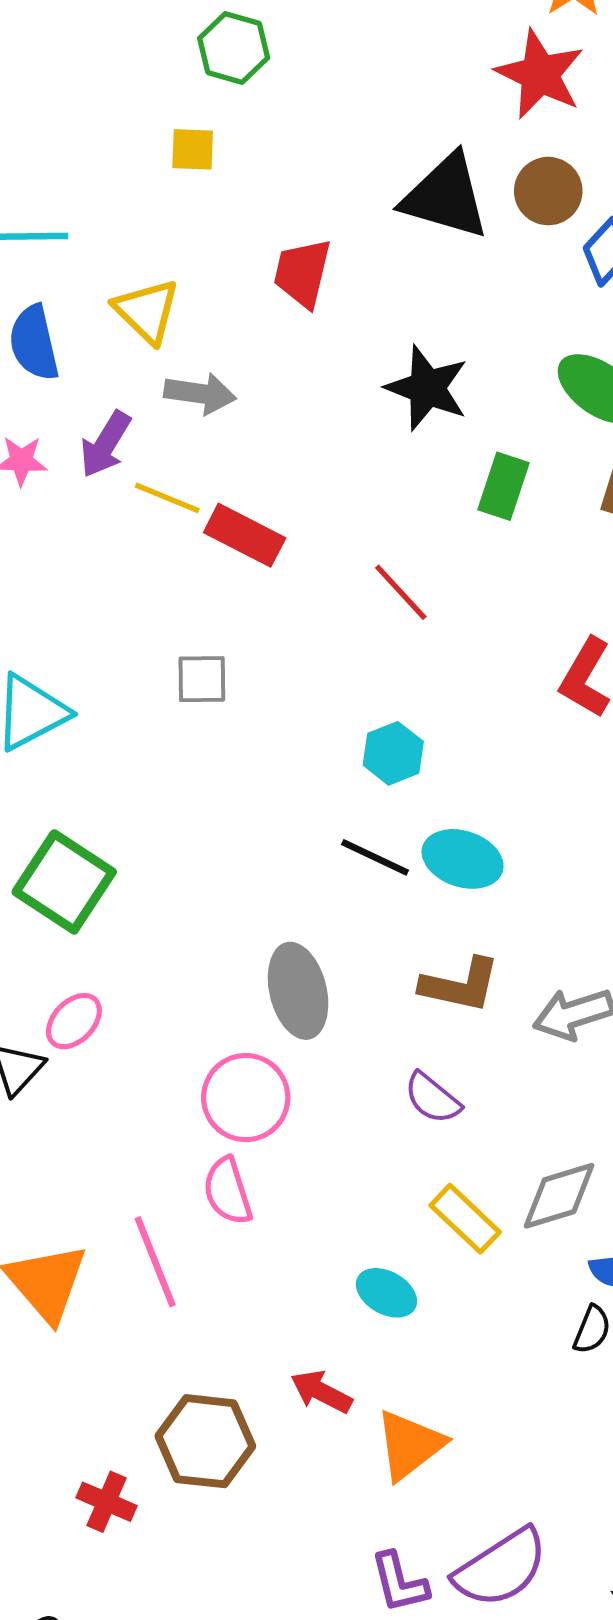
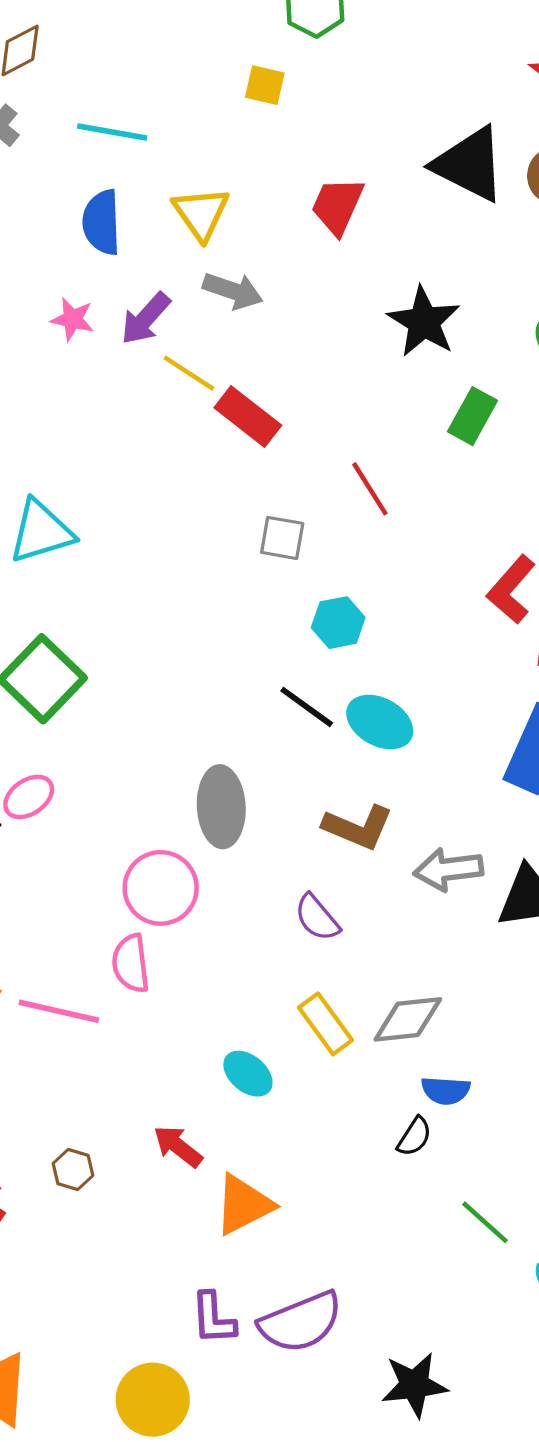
gray square: (202, 679) -> (282, 538), moved
pink line: (155, 1262) -> (59, 1011), turned -66
brown hexagon: (205, 1441) -> (73, 1170), size x0.5

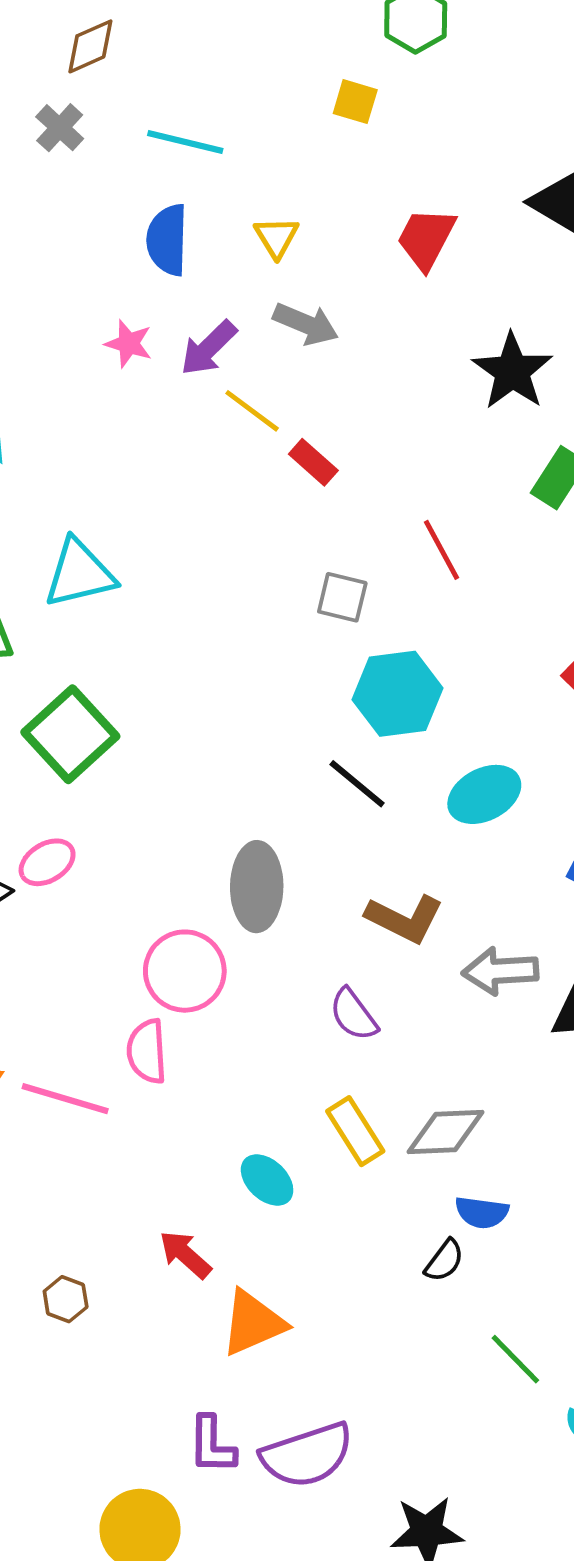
yellow triangle: (201, 213) -> (277, 237), size x0.7
red rectangle: (248, 416) -> (313, 462), size x0.7
cyan hexagon: (338, 623) -> (397, 694), size x1.5
cyan ellipse: (380, 722) -> (484, 794), moved, turned -60
brown hexagon: (73, 1170) -> (66, 1299), moved

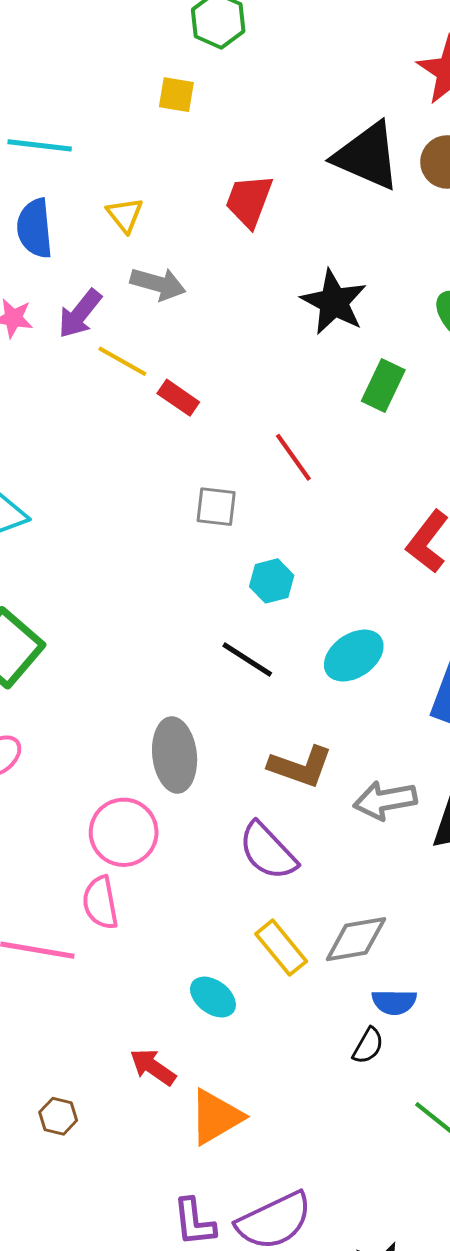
cyan hexagon: (397, 694) -> (272, 581), size x0.6
purple semicircle: (353, 1015) -> (268, 851), size x1.4

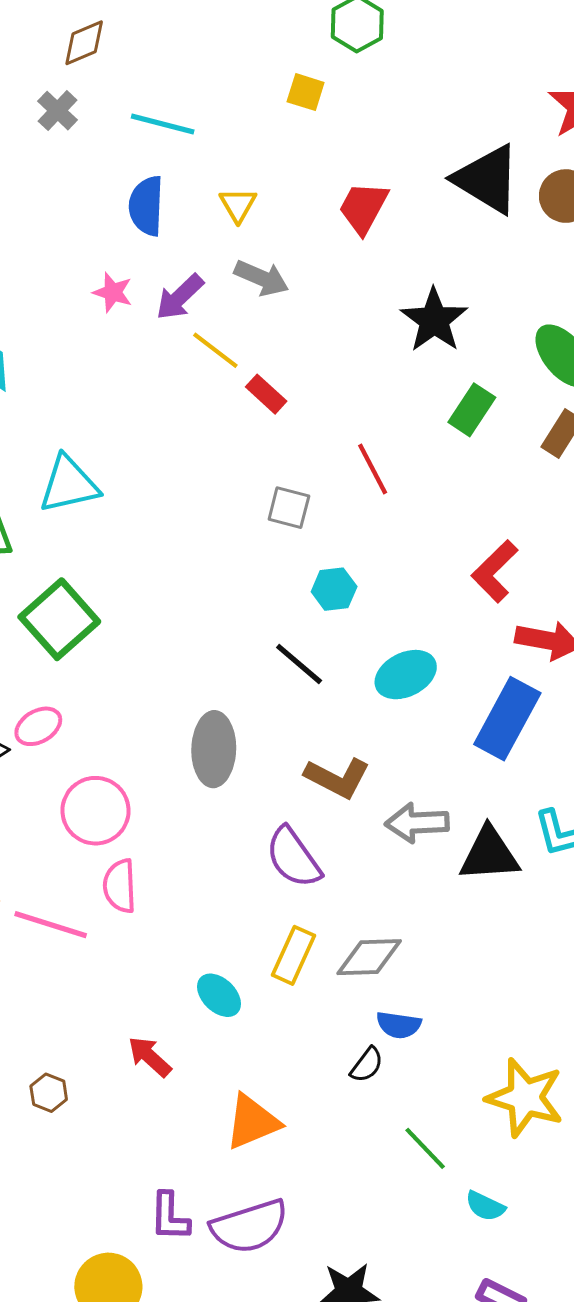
pink circle: (124, 832) -> (95, 811), moved
yellow rectangle: (281, 948) -> (294, 955), turned 56
orange triangle: (216, 1117) -> (252, 1122), moved

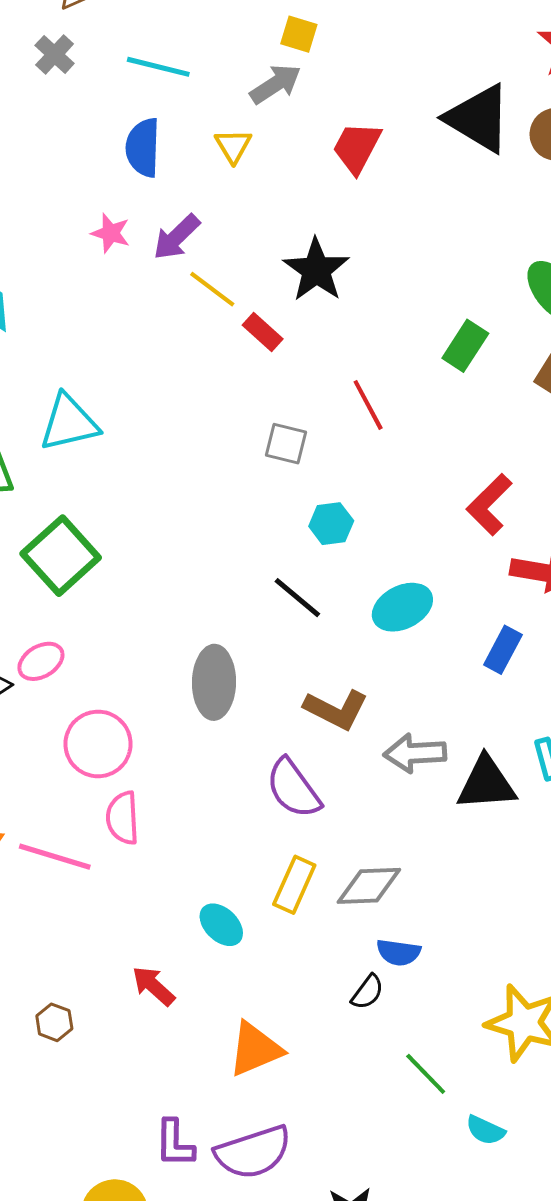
gray arrow: (261, 278) -> (276, 84), moved, turned -56
black star: (434, 320) -> (316, 270), moved
blue rectangle: (507, 719) -> (503, 650), size x0.6

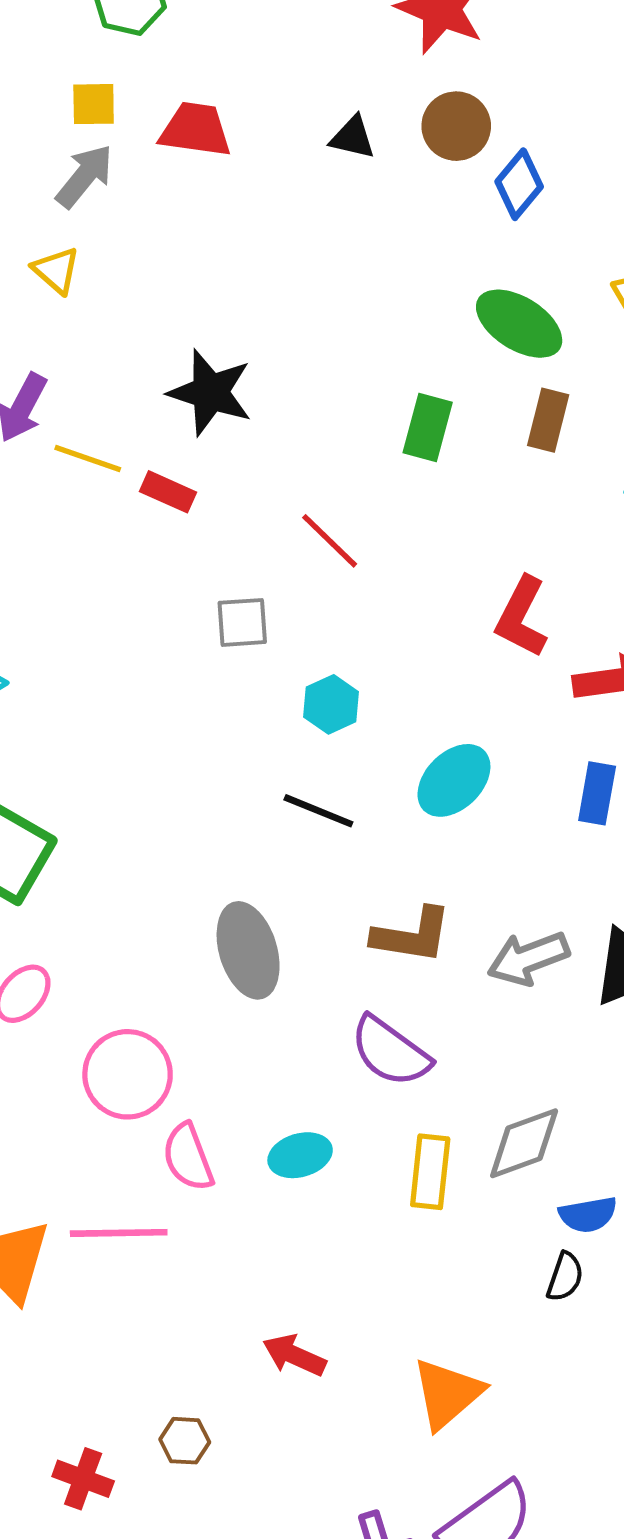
black triangle: (478, 118) -> (353, 137), size x0.5
red trapezoid: (357, 148) -> (196, 130), moved, turned 88
cyan ellipse: (221, 925) -> (300, 1155), moved, turned -42

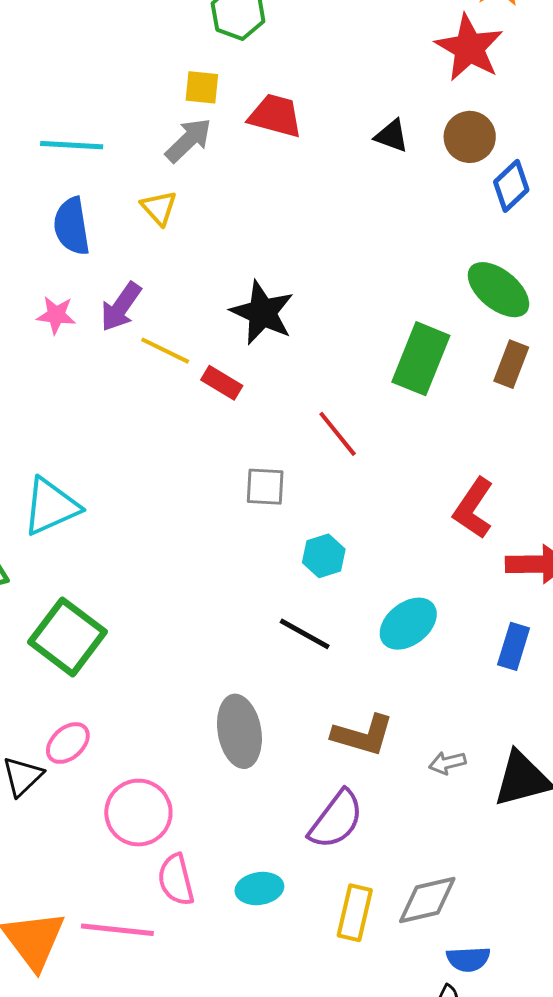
green rectangle: (428, 428) -> (421, 359), size x1.4
gray arrow: (528, 958) -> (447, 763), size x0.6
purple semicircle: (390, 1051) -> (336, 820), turned -96

